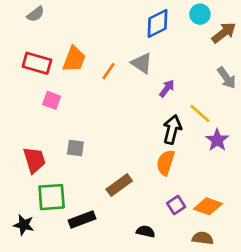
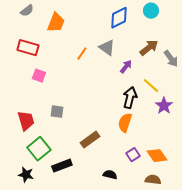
brown arrow: (224, 33) -> (149, 48), moved
orange trapezoid: (74, 59) -> (56, 23), moved
green square: (52, 197) -> (39, 149), turned -35
orange diamond: (208, 206) -> (157, 156), turned 35
black star: (24, 225) -> (26, 175), moved

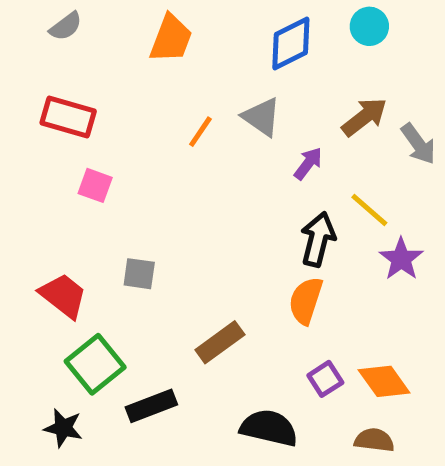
orange trapezoid: (56, 23) -> (171, 39), moved
red trapezoid: (26, 121) -> (63, 296), turned -35
black semicircle: (110, 175) -> (269, 428), size x1.6

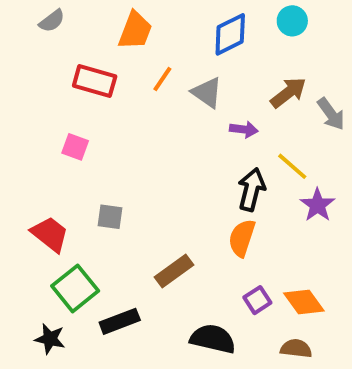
red rectangle: (68, 117) -> (95, 81), moved
orange line: (200, 132) -> (162, 79), moved
purple arrow: (308, 163) -> (244, 129), turned 60

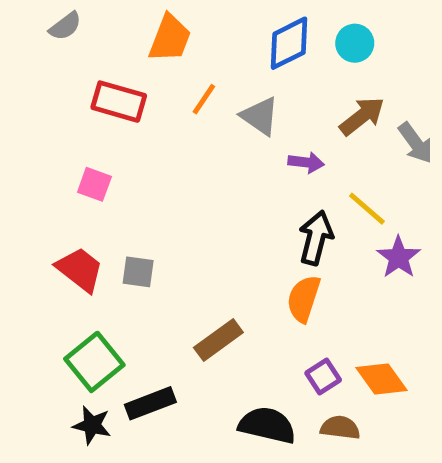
cyan circle: (292, 21) -> (355, 43), moved
red trapezoid: (50, 234) -> (80, 269), moved
black star: (50, 339) -> (92, 425), moved
brown semicircle: (296, 349) -> (340, 428), moved

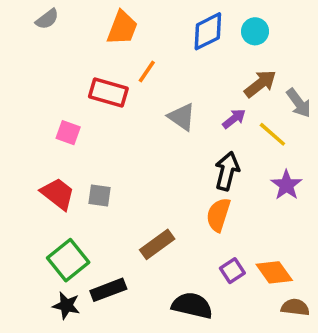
red rectangle: (119, 102) -> (108, 92), moved
gray triangle: (260, 116) -> (182, 117), moved
purple arrow: (306, 162) -> (234, 119), moved, turned -45
yellow line: (367, 209) -> (272, 134), moved
brown semicircle: (340, 428) -> (295, 307), moved

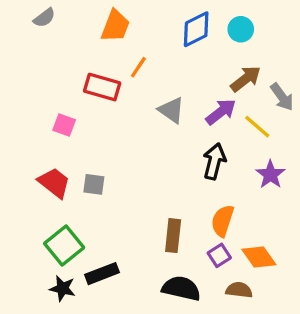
purple arrow: (234, 119) -> (221, 112), size x1.4
orange semicircle: (218, 215) -> (223, 221), moved
brown rectangle: (157, 244) -> (173, 236), moved, turned -48
brown semicircle: (295, 307) -> (239, 290), moved

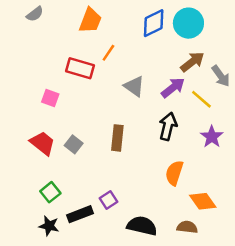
cyan circle: (241, 29) -> (188, 23), size x1.5
gray square: (94, 184) -> (74, 144), turned 30
brown rectangle: (173, 236) -> (117, 138), moved
green square: (64, 245) -> (50, 192), size x0.7
purple square: (219, 255) -> (108, 200), moved

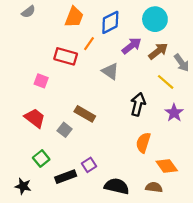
blue diamond: (154, 23) -> (110, 22), moved
purple arrow: (173, 88) -> (132, 46), moved
brown rectangle: (117, 138) -> (85, 114), moved, turned -66
gray square: (74, 144) -> (65, 130), moved
black star: (49, 226) -> (23, 186), moved

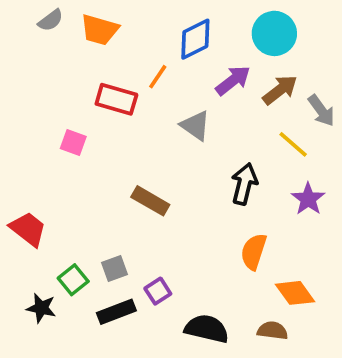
orange trapezoid: (74, 17) -> (99, 30), moved, turned 85
red trapezoid: (35, 118) -> (28, 229), moved
gray square: (65, 130) -> (115, 269), moved, turned 32
black star: (23, 186) -> (41, 308), moved

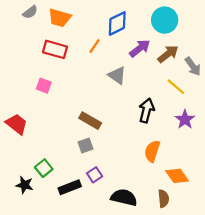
red rectangle: (116, 99) -> (55, 49), moved
red trapezoid: (28, 229) -> (17, 124), moved
gray square: (115, 269) -> (86, 145), moved
brown semicircle: (272, 331) -> (163, 199), turned 78

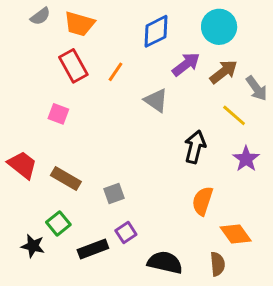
orange line: (95, 46) -> (115, 72), moved
red rectangle: (55, 49) -> (73, 66), turned 45
brown rectangle: (90, 121) -> (66, 178), moved

